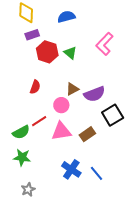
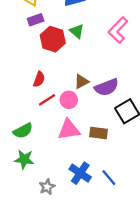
green triangle: (70, 53) -> (77, 31), moved
red line: (39, 121) -> (47, 100), moved
brown rectangle: (87, 134) -> (99, 133), turned 42
gray star: (28, 190) -> (47, 187), moved

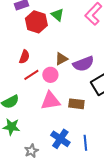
blue line: (109, 178) -> (85, 143), turned 35

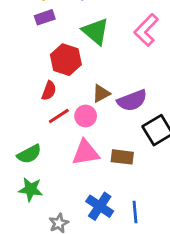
green triangle: (57, 15) -> (95, 31), size x1.5
red hexagon: (36, 22) -> (66, 60), moved

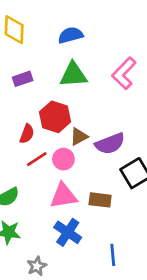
purple rectangle: (45, 17) -> (23, 79), moved
green triangle: (95, 31) -> (73, 75), turned -44
red hexagon: (66, 60) -> (55, 117), moved
blue cross: (100, 206) -> (68, 232), moved

